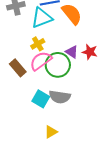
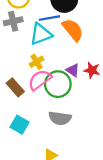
cyan square: (41, 99) -> (20, 125), moved

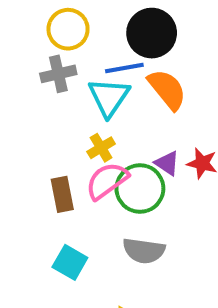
cyan triangle: (41, 34) -> (109, 97), turned -35
brown rectangle: (15, 87) -> (62, 194), turned 30

